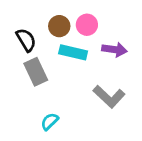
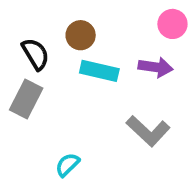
pink circle: (87, 25) -> (172, 24), moved
gray rectangle: (36, 72) -> (26, 99), moved, turned 52

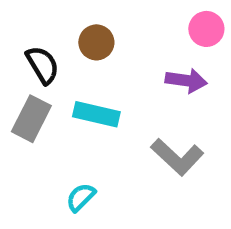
cyan rectangle: (99, 71) -> (96, 114), moved

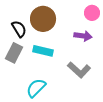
brown circle: (96, 42) -> (43, 19), size x1.6
cyan semicircle: (81, 197) -> (36, 88), size x1.5

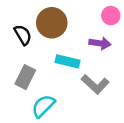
cyan rectangle: (43, 51) -> (67, 61), moved
gray rectangle: (14, 53) -> (25, 77), moved

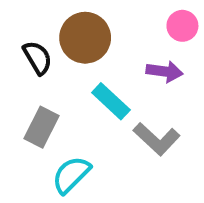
cyan rectangle: (67, 61) -> (111, 101), turned 30

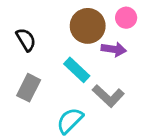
brown circle: (85, 38) -> (88, 26), moved
cyan semicircle: (71, 175) -> (70, 121), moved

